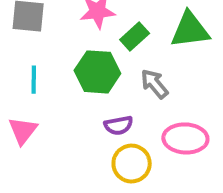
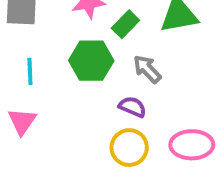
purple semicircle: (118, 125) -> (132, 107), moved, turned -144
pink ellipse: (185, 138) -> (192, 145), moved

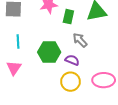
green rectangle: (125, 24) -> (68, 17), turned -32
green hexagon: (91, 61) -> (49, 52), moved

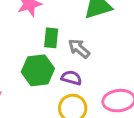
green rectangle: (68, 17) -> (51, 38), moved

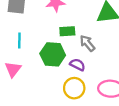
green rectangle: (51, 38) -> (67, 31), turned 70

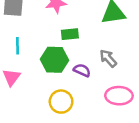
gray arrow: (87, 43) -> (108, 58), moved
yellow circle: (74, 88) -> (61, 102), moved

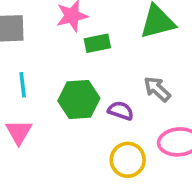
green rectangle: (70, 34) -> (97, 43), moved
yellow circle: (61, 102) -> (128, 160), moved

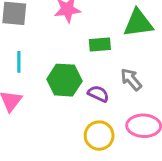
green rectangle: (97, 43) -> (100, 44), moved

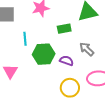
cyan line: (19, 62) -> (25, 39), moved

